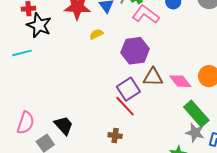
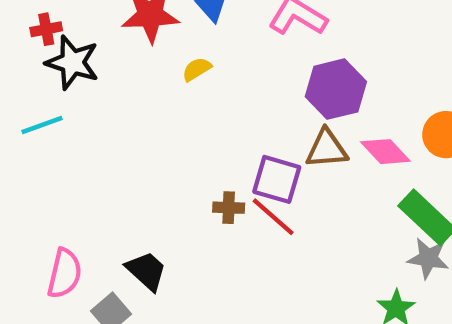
purple hexagon: (135, 51) -> (336, 89), moved
purple square: (128, 89) -> (277, 179), turned -35
brown cross: (115, 136) -> (229, 208), moved

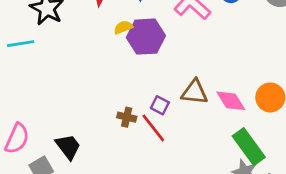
purple hexagon: (336, 89) -> (146, 37), moved
purple square: (277, 179) -> (160, 105), size x0.6

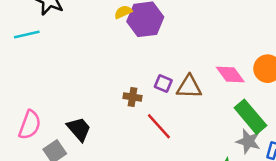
brown triangle: (195, 92) -> (189, 87), moved
red line: (153, 128) -> (159, 126), moved

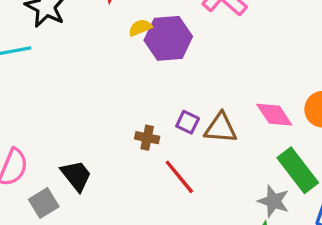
gray star: (248, 141) -> (274, 201), moved

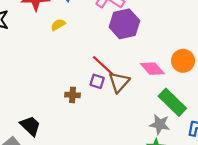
purple hexagon: (168, 38) -> (124, 24), moved
brown triangle: (221, 128) -> (119, 82), turned -45
red line: (179, 177) -> (103, 65), moved

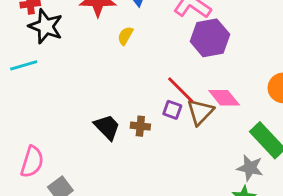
yellow semicircle: (58, 25) -> (125, 36), turned -32
pink diamond: (152, 69) -> (224, 98), moved
black trapezoid: (30, 126) -> (107, 127), moved

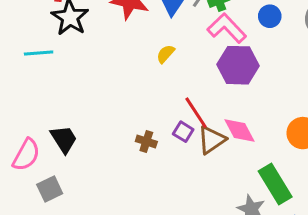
yellow semicircle: (125, 36) -> (166, 54), moved
black trapezoid: (107, 127) -> (64, 139), moved

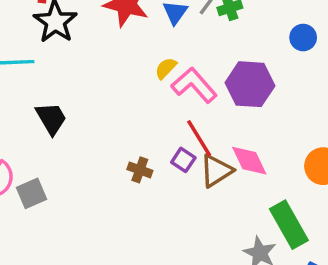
blue circle: (270, 16) -> (303, 38), moved
pink L-shape: (227, 28) -> (194, 85), moved
black trapezoid: (64, 139) -> (51, 118), moved
gray square: (50, 189) -> (32, 193), moved

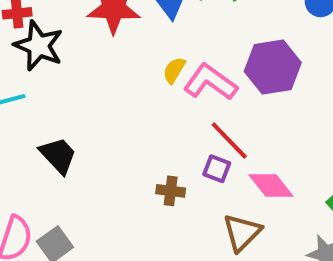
pink diamond: (249, 161) -> (271, 186), moved
brown triangle: (216, 171) -> (242, 233), moved

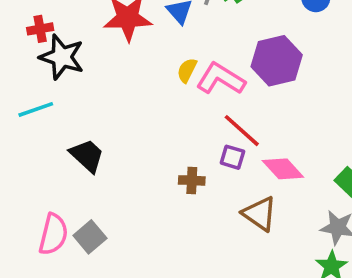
brown triangle: (242, 233) -> (260, 214), turned -36

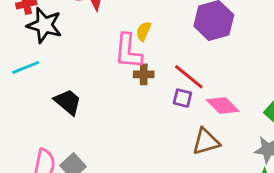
pink L-shape: (221, 79) -> (128, 51), moved, turned -114
brown cross: (192, 180) -> (144, 74), moved
brown triangle: (260, 214) -> (206, 142), turned -48

